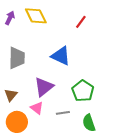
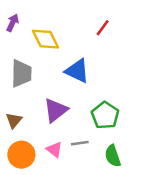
yellow diamond: (36, 16) -> (46, 39), moved
pink triangle: (37, 108) -> (54, 150), moved

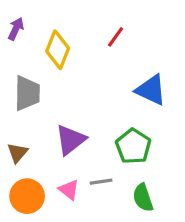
red line: (103, 28) -> (116, 37), moved
yellow diamond: (46, 39) -> (58, 50), turned 48
blue triangle: (77, 71) -> (151, 90), moved

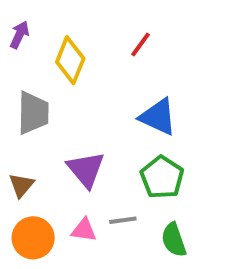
blue triangle: (151, 90) -> (158, 117), moved
purple triangle: (71, 140) -> (86, 169), turned -32
pink triangle: (69, 190) -> (84, 230), turned -30

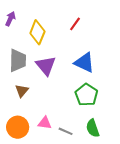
purple triangle: (86, 169) -> (46, 66), moved
brown triangle: (21, 185) -> (22, 91), moved
gray line: (123, 220) -> (66, 131), moved, turned 32

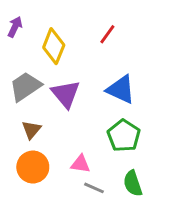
gray trapezoid: (18, 60) -> (25, 86), turned -125
pink triangle: (45, 123) -> (81, 164), moved
orange circle: (18, 127) -> (33, 167), moved

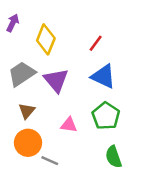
red line: (107, 34) -> (96, 43), moved
pink triangle: (81, 164) -> (69, 125), moved
gray line: (94, 188) -> (50, 161), moved

